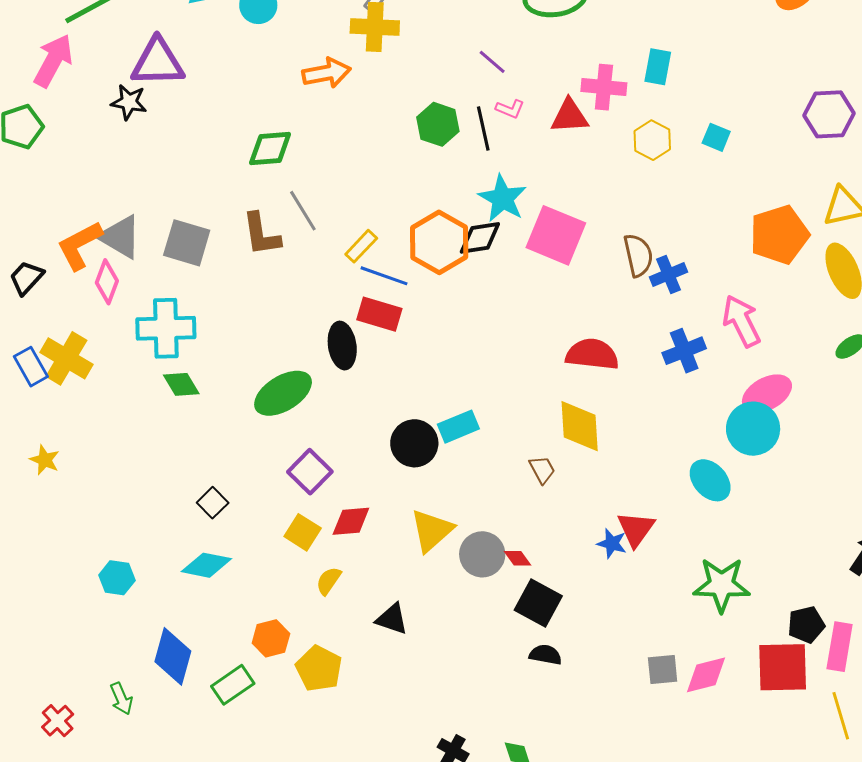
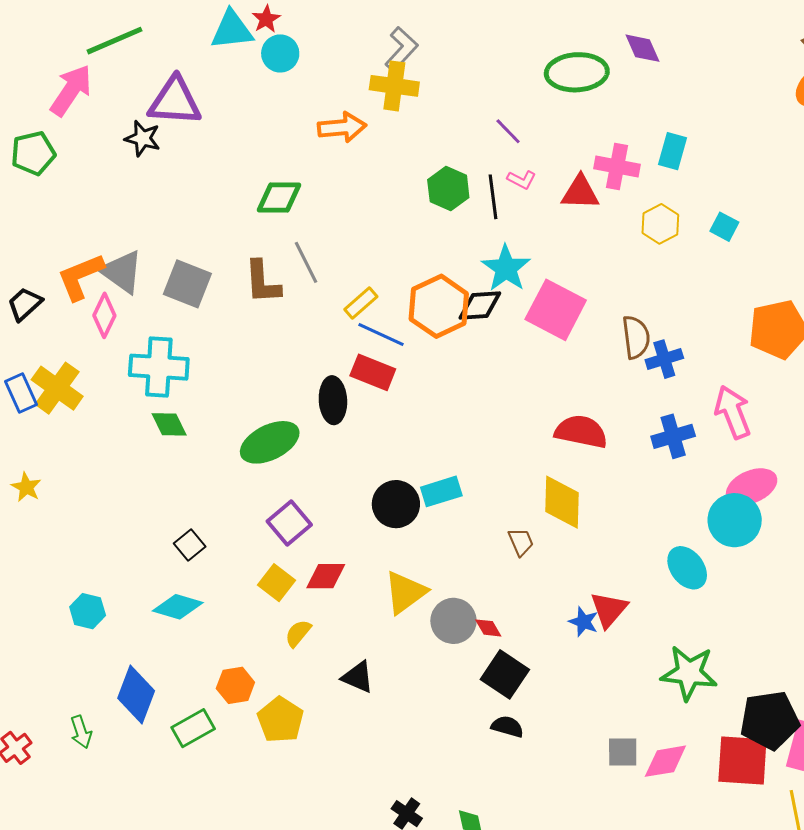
black pentagon: (806, 625) -> (770, 720), size x1.6

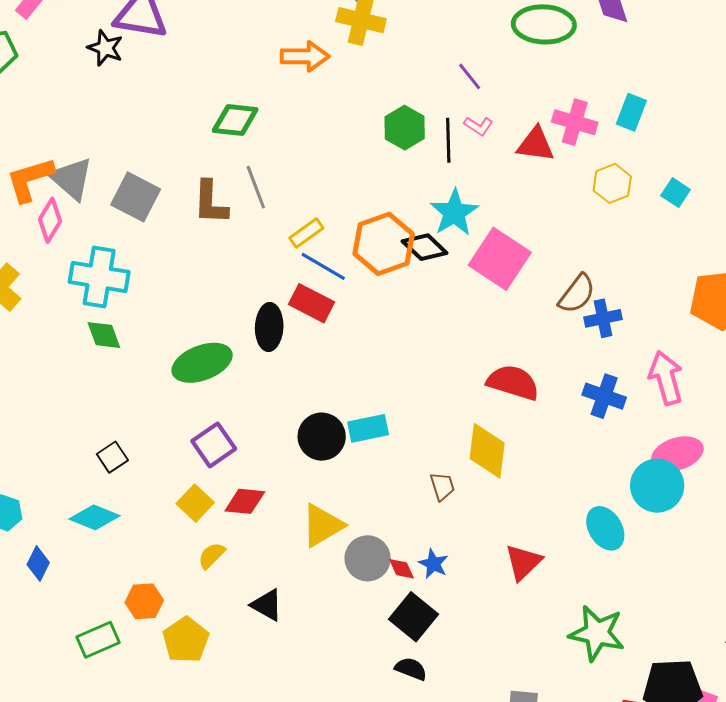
black diamond: (480, 306) -> (425, 247), turned 42
brown semicircle: (636, 337) -> (577, 294), turned 39
blue cross: (673, 436) -> (604, 396), turned 30
blue star: (583, 622) -> (433, 564), moved
blue diamond: (136, 694) -> (38, 564), moved, size x0.6

